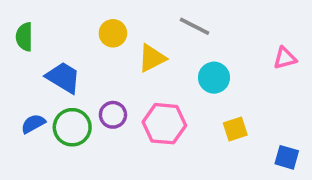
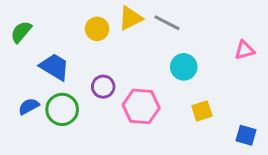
green semicircle: (24, 37) -> (21, 32), turned 40
yellow triangle: (152, 58) -> (131, 18), moved
purple circle: (113, 115) -> (103, 87), moved

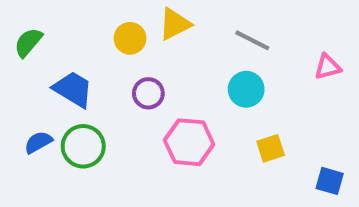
gray line: (167, 23) -> (252, 40), moved
purple circle: (103, 87) -> (148, 93), moved

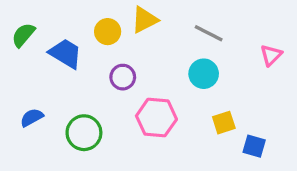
pink triangle: (328, 67) -> (271, 55), turned -30
blue trapezoid: (73, 89) -> (65, 53), moved
green circle: (83, 146) -> (84, 133), moved
blue square: (330, 181) -> (254, 146), moved

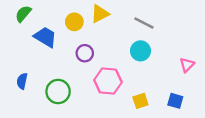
green semicircle: (23, 35) -> (23, 14), moved
pink triangle: (271, 55) -> (187, 65), moved
blue semicircle: (32, 118) -> (22, 81), turned -49
yellow square: (224, 123) -> (140, 101), moved

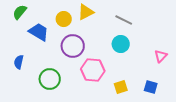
purple circle: (85, 53) -> (73, 46), size x1.5
blue semicircle: (22, 81) -> (19, 62), moved

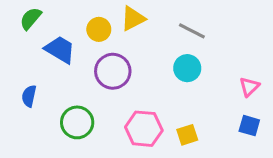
pink hexagon: (93, 70) -> (144, 129), moved
blue square: (151, 87) -> (249, 126), moved

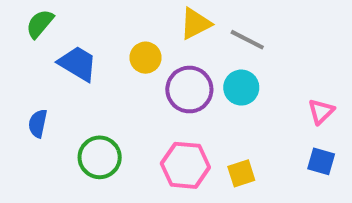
yellow triangle: (133, 19) -> (195, 24), moved
yellow circle: (99, 29) -> (145, 58), moved
purple circle: (113, 71) -> (189, 90), moved

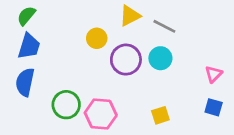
blue trapezoid: (78, 64) -> (29, 46), moved, turned 76
blue semicircle: (38, 123) -> (25, 82), size x1.5
pink hexagon: (185, 165) -> (101, 114), moved

